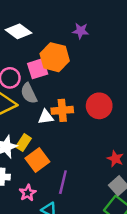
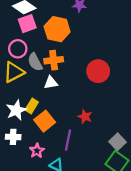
pink square: (38, 69) -> (27, 24), moved
orange cross: (62, 110) -> (54, 60), moved
red star: (115, 159) -> (85, 117), moved

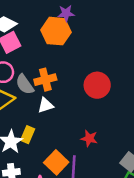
orange hexagon: (57, 29) -> (56, 31), moved
orange square: (45, 121) -> (56, 162), moved

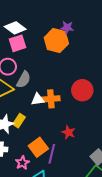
orange cross: (45, 80) -> (51, 99), moved
gray semicircle: (25, 84) -> (24, 80), turned -126

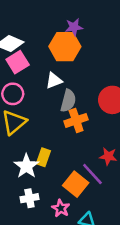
gray semicircle: (24, 80) -> (68, 101), moved
white triangle: (38, 99) -> (54, 81), moved
purple line: (52, 154) -> (92, 174), moved, turned -42

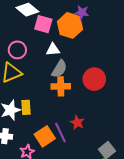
pink square: (18, 62) -> (43, 24), moved, turned 30
yellow rectangle: (43, 157) -> (26, 107), turned -40

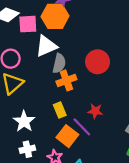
white triangle: (53, 49) -> (46, 46), size x1.5
yellow rectangle: (26, 107) -> (60, 110), moved

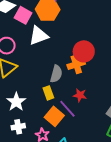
pink square: (28, 24) -> (23, 15), turned 30
gray semicircle: (59, 63) -> (56, 74), moved
orange cross: (66, 80) -> (76, 64), moved

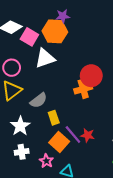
gray semicircle: (56, 74) -> (39, 100), moved, turned 36
red star: (80, 95) -> (88, 135), moved

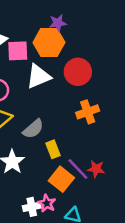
pink square: (29, 37) -> (18, 51), turned -30
red circle: (91, 76) -> (78, 72), moved
white cross: (22, 152) -> (32, 207), moved

